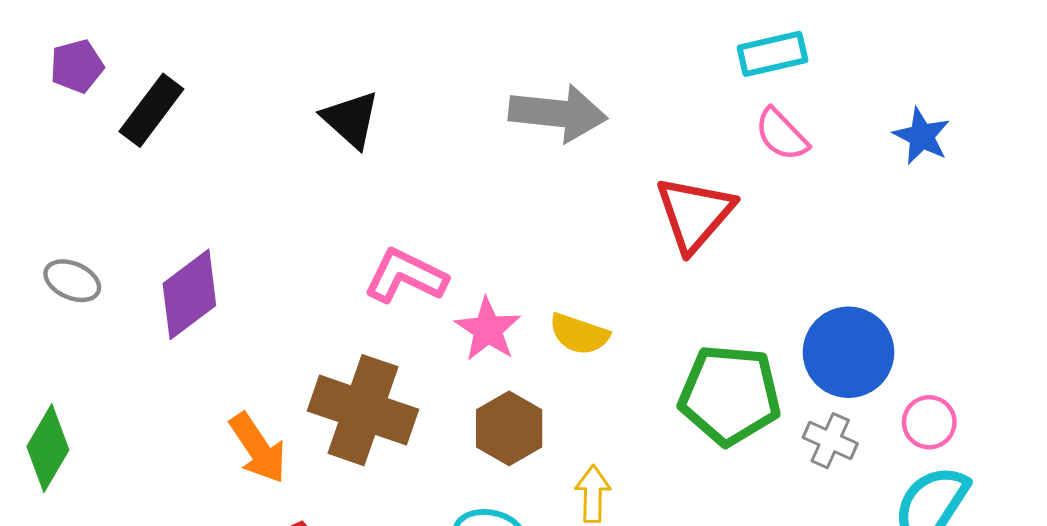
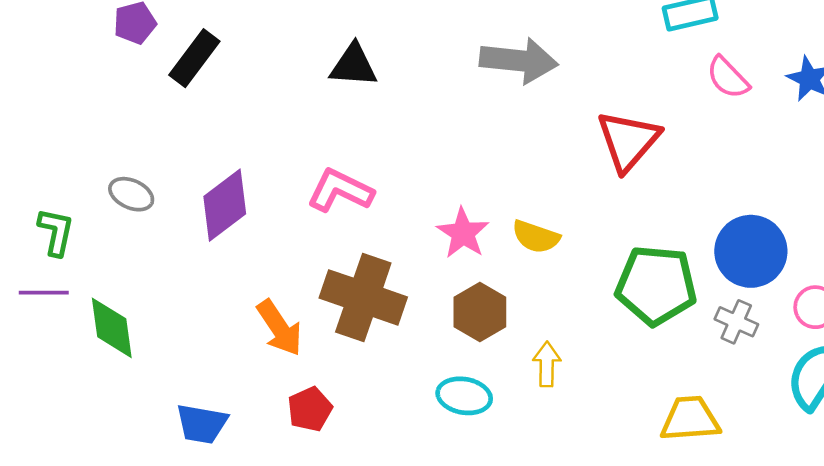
black triangle: (351, 119) -> (354, 65), turned -38
pink semicircle: (782, 135) -> (728, 78), moved
pink L-shape: (406, 276) -> (340, 191), moved
green diamond: (48, 448) -> (112, 328), turned -38

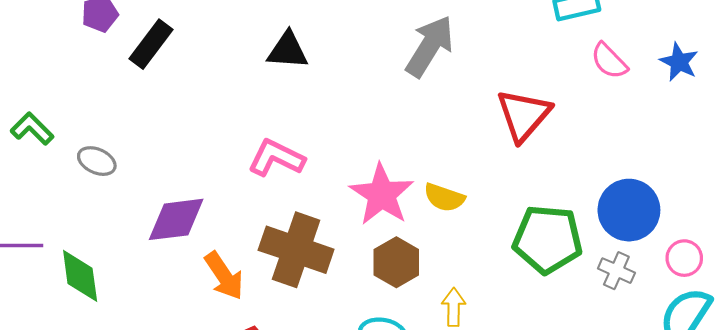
gray arrow: (519, 61) -> (430, 46), turned -64
purple diamond: (225, 205) -> (176, 219), moved, turned 30
green L-shape: (56, 232) -> (32, 129), moved, turned -57
pink star: (463, 233) -> (382, 194), size x1.4

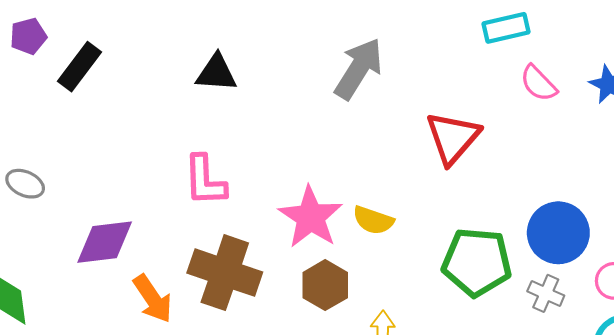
pink L-shape: (276, 158) -> (205, 181), turned -118

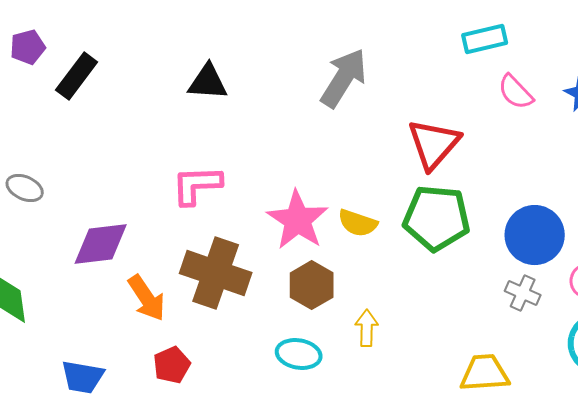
pink L-shape: (205, 181) -> (197, 185), turned 90
green pentagon: (477, 262) -> (437, 218), moved

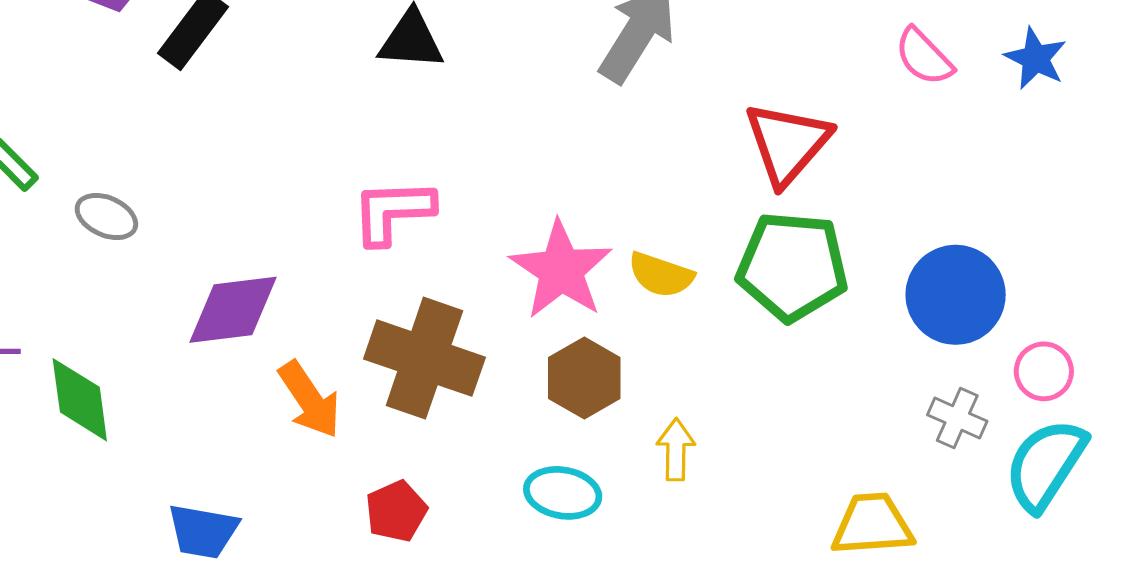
gray cross: (523, 293) -> (957, 418), moved
red pentagon: (172, 365) -> (396, 511), moved

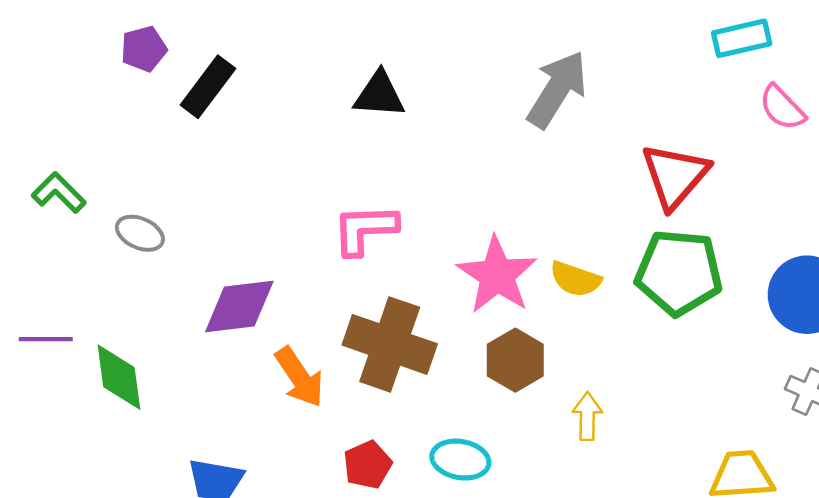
cyan ellipse: (563, 493) -> (460, 460), moved

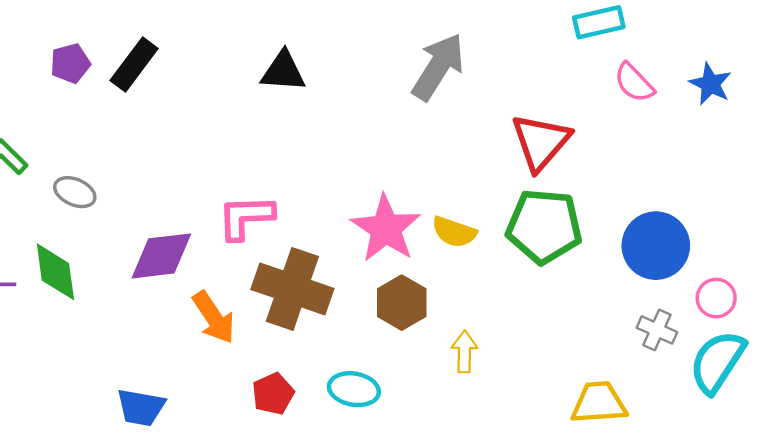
purple pentagon: (144, 49) -> (70, 63), moved
pink L-shape: (365, 229) -> (246, 217), moved
green diamond: (119, 377) -> (55, 272), moved

